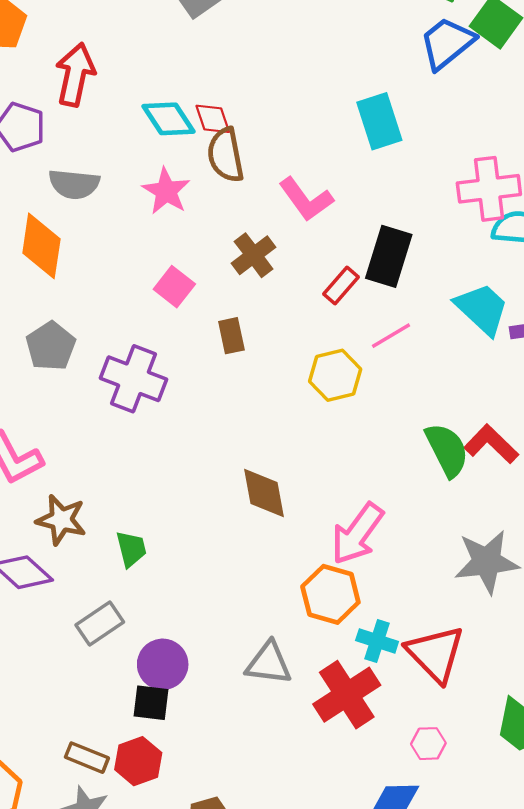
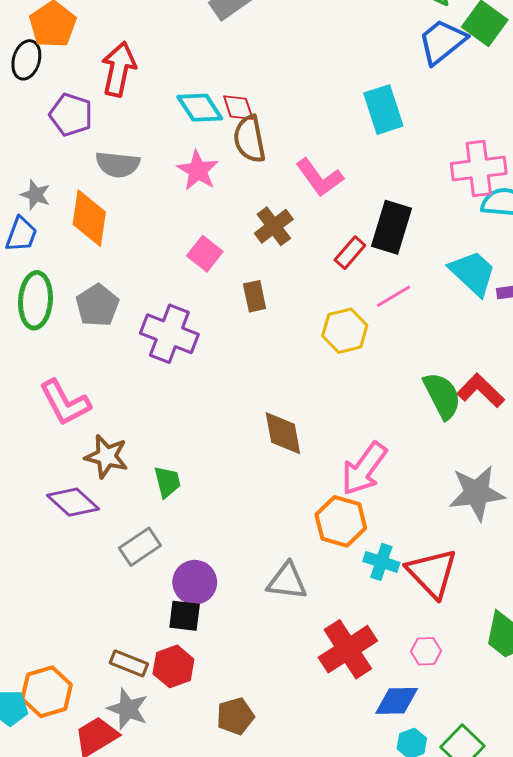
red cross: (347, 695) -> (348, 649), moved

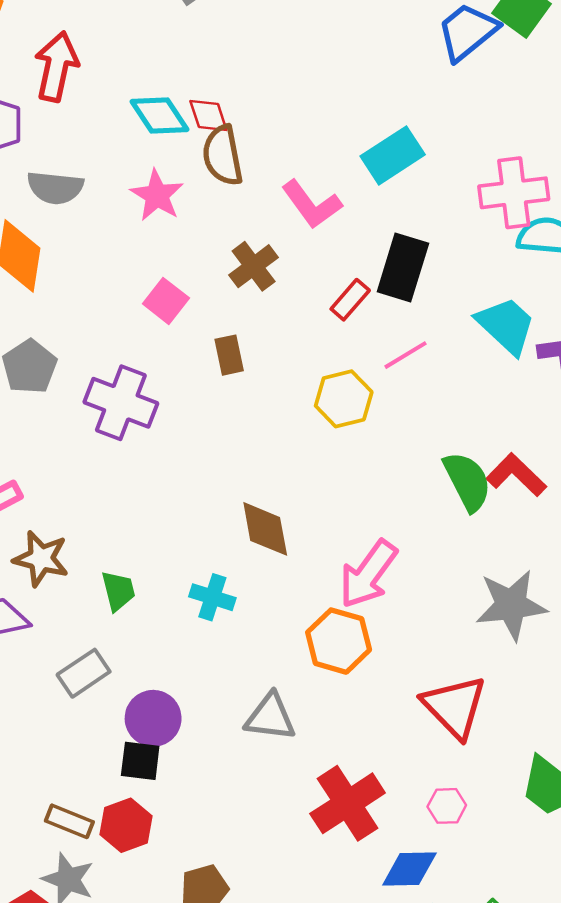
cyan rectangle: (383, 110) -> (393, 155), moved, turned 75
cyan cross: (381, 562) -> (212, 597), moved

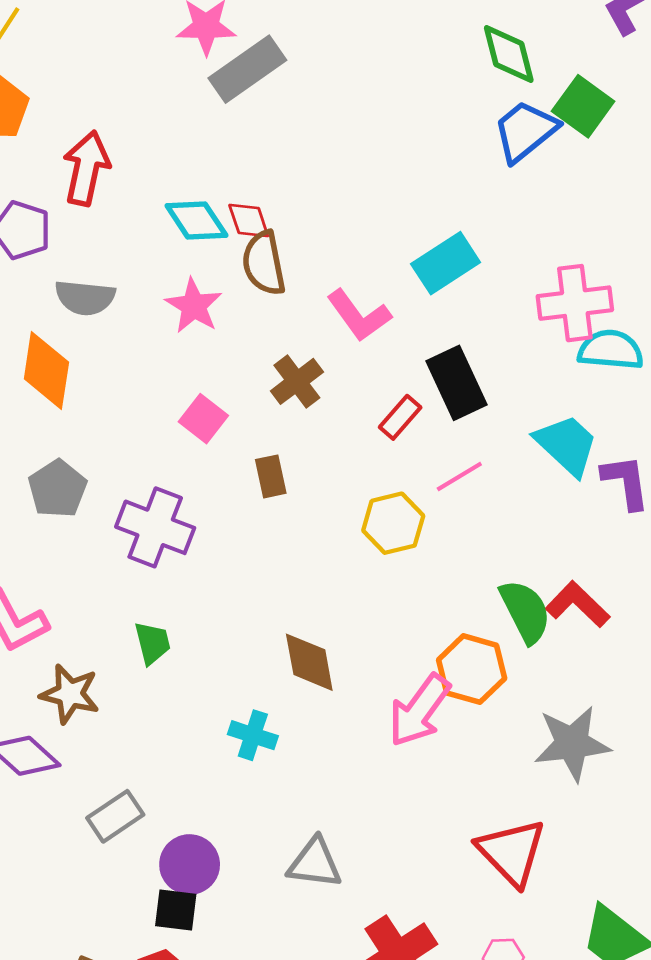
black rectangle: (403, 267) -> (457, 383), turned -42
green trapezoid: (118, 591) -> (152, 643), moved
orange hexagon: (339, 641) -> (472, 669), moved

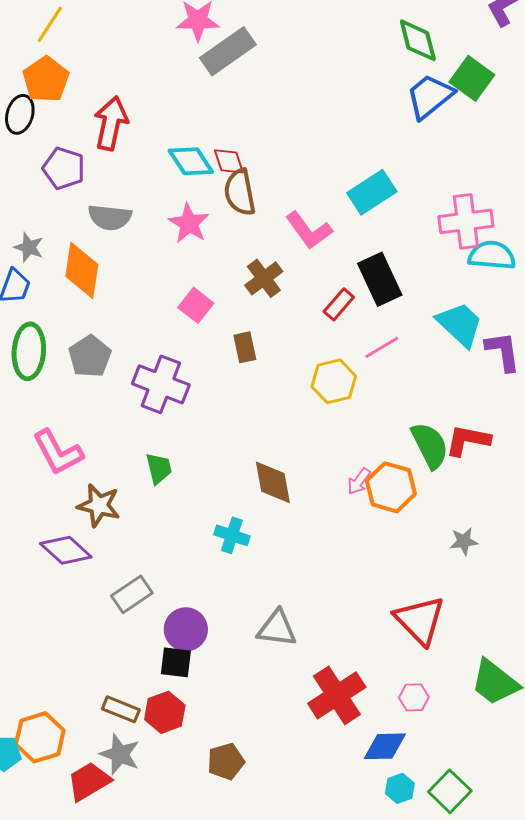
red L-shape: (578, 604) -> (468, 440), turned -33
pink arrow: (419, 710) -> (359, 481), moved, size x0.5
gray star: (572, 743) -> (464, 541), size x0.5

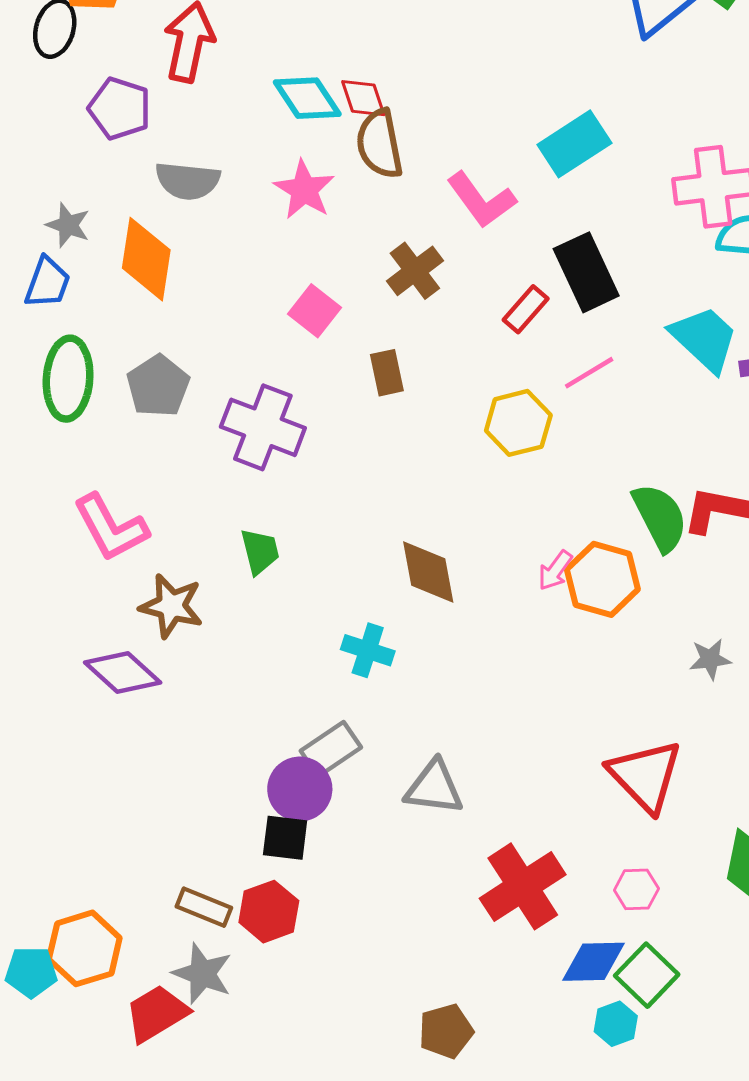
gray rectangle: (132, 594) -> (331, 749), moved
brown pentagon: (226, 761) -> (446, 1031), moved
green square: (450, 791) -> (647, 975), moved

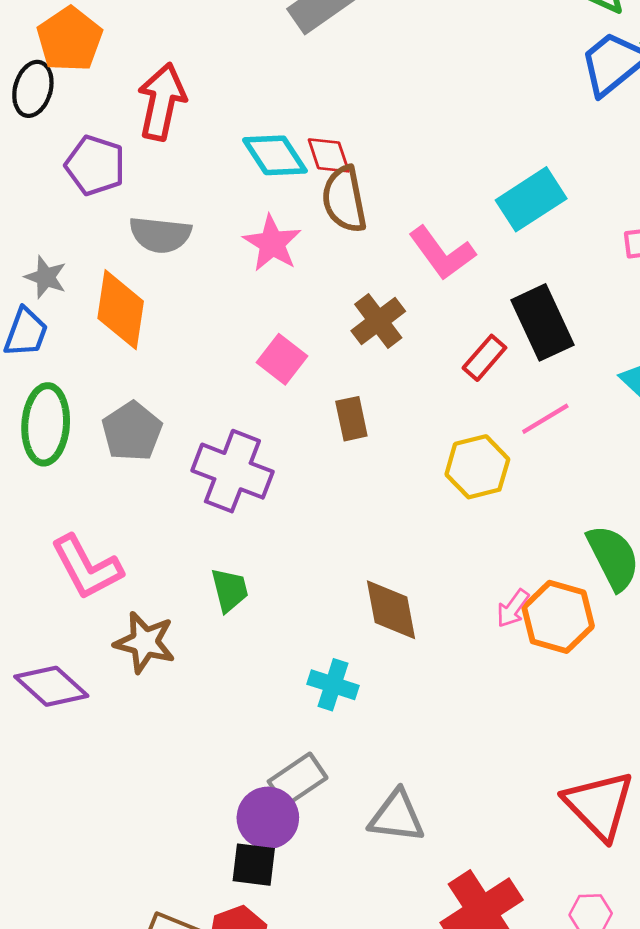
purple diamond: (123, 672) -> (51, 686), moved

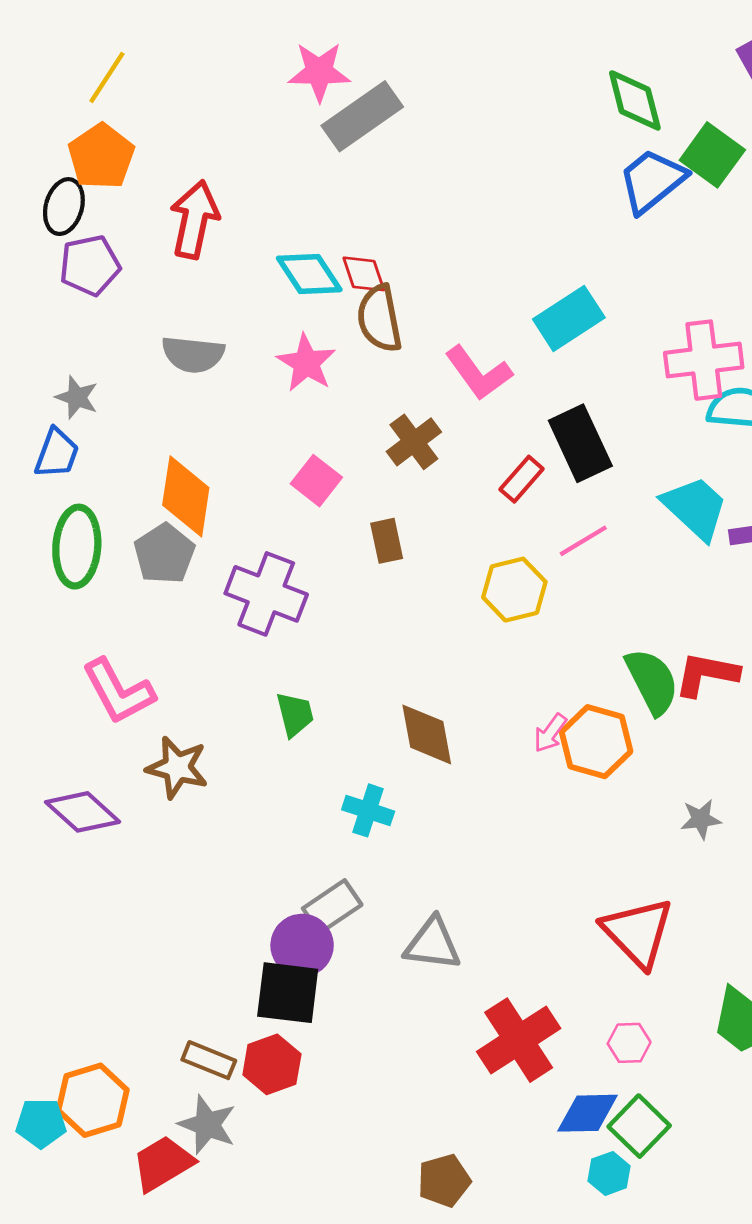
purple pentagon: (95, 165) -> (90, 265), moved, turned -30
orange diamond: (121, 310) -> (186, 496), moved
green trapezoid: (230, 590) -> (295, 714), moved
black square: (254, 865) -> (288, 993), size x1.4

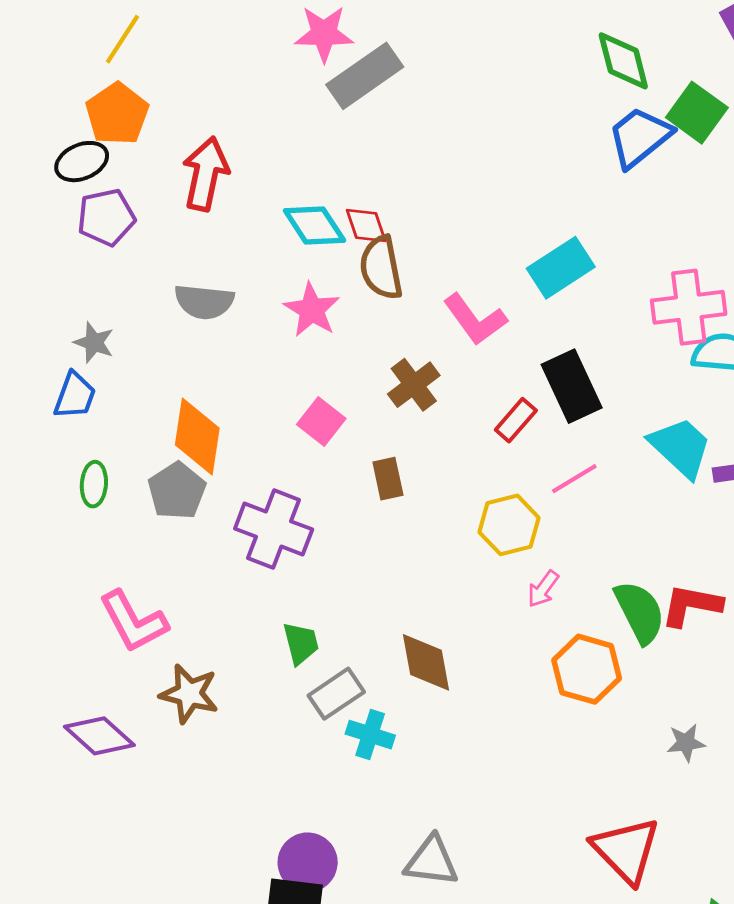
black ellipse: (64, 207) -> (82, 162), turned 51
green ellipse: (77, 547) -> (94, 484), size x0.6
pink arrow: (550, 733) -> (543, 589), moved
gray rectangle: (332, 907) -> (336, 694), moved

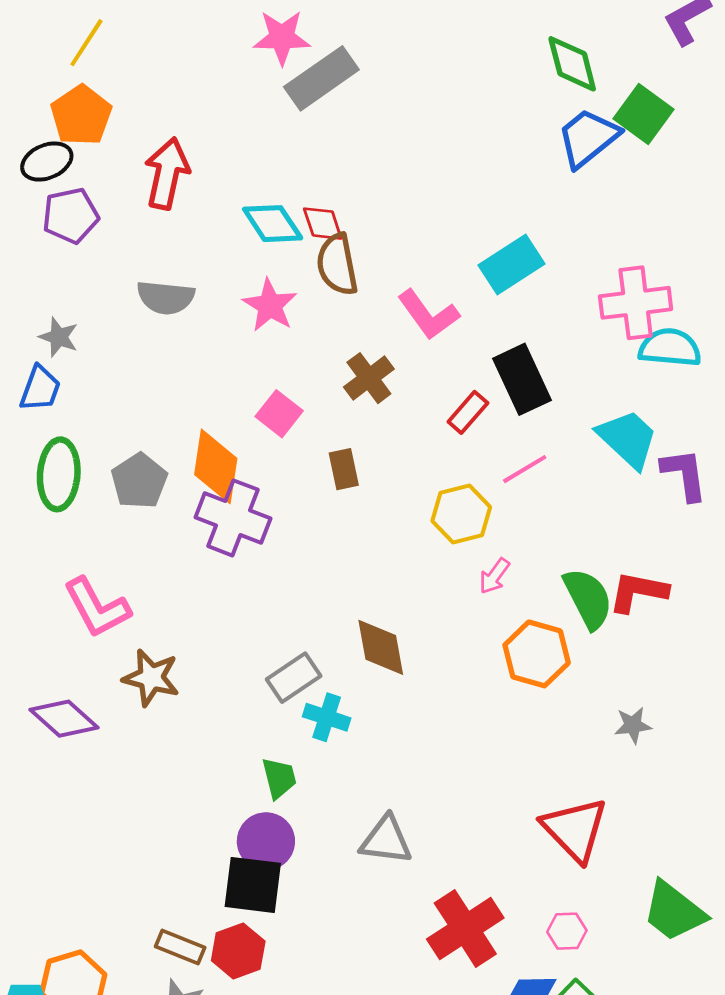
orange diamond: (197, 436) -> (216, 466), moved
green ellipse: (94, 484) -> (59, 474), size x1.6
green trapezoid: (301, 643) -> (279, 778), moved

